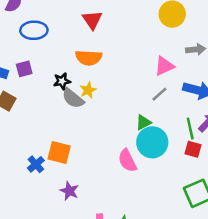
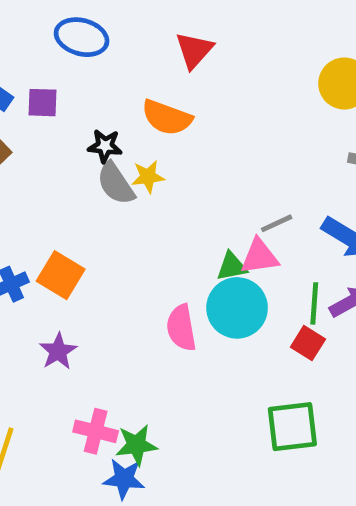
pink triangle: (164, 66) -> (260, 256), moved

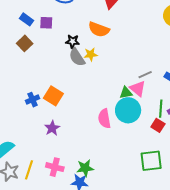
pink triangle: (260, 256) -> (138, 89), turned 48
pink cross: (96, 431) -> (55, 167), moved

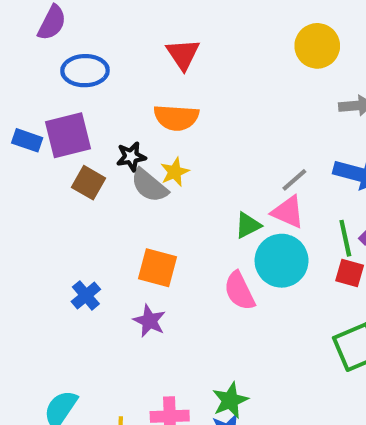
purple square: (46, 23) -> (68, 135), size x1.6
brown square: (25, 43) -> (89, 183), moved
green triangle: (126, 93) -> (248, 225), moved
orange square: (53, 96) -> (157, 268), moved
purple star: (52, 128) -> (149, 321), moved

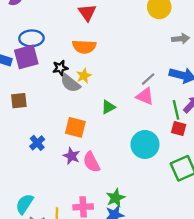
blue ellipse: (85, 71) -> (31, 38), moved
brown square: (89, 183) -> (19, 101), moved, turned -35
green triangle: (248, 225) -> (108, 107), moved
cyan circle: (282, 261) -> (145, 144), moved
pink semicircle: (239, 291) -> (91, 162), moved

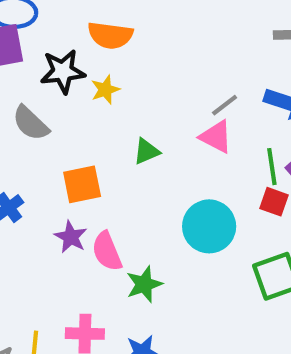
black star: (60, 68) -> (63, 71), size x1.5
gray semicircle: (70, 83) -> (31, 123), moved
orange square: (75, 127) -> (82, 184), turned -30
green star: (116, 198) -> (144, 284), moved

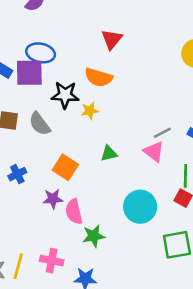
orange square: (82, 184) -> (65, 167), turned 35
purple star: (71, 237) -> (53, 199), turned 30

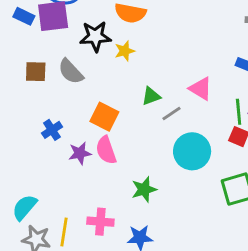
gray line: (162, 133) -> (172, 113), moved
purple star: (53, 199) -> (80, 153), moved
pink semicircle: (74, 212) -> (106, 150), moved

